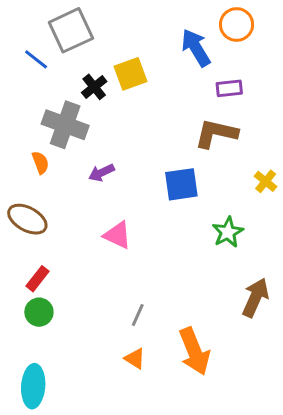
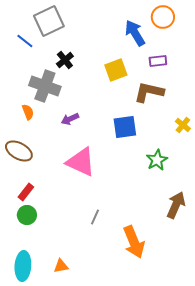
yellow square: (130, 74) -> (116, 70), moved
pink triangle: (117, 235) -> (81, 162), size x1.5
orange triangle: (135, 359) -> (61, 266), moved, turned -42

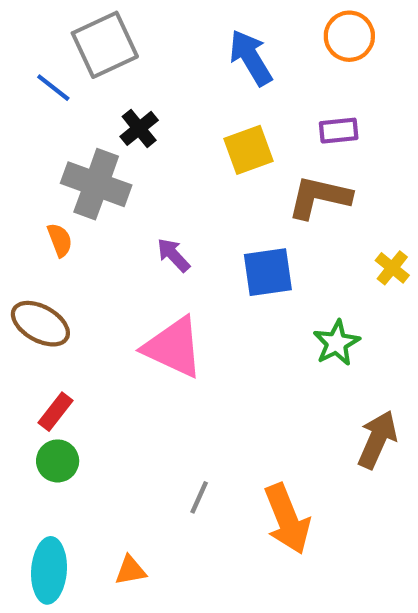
blue arrow: (135, 33) -> (251, 58), moved
purple arrow: (70, 119) -> (173, 255), moved, turned 72
gray line: (95, 217) -> (199, 497), moved

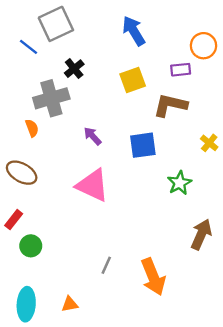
orange circle: (349, 36) -> (203, 46), moved
gray cross: (96, 184) -> (51, 98), turned -36
red rectangle: (55, 412) -> (14, 220), moved

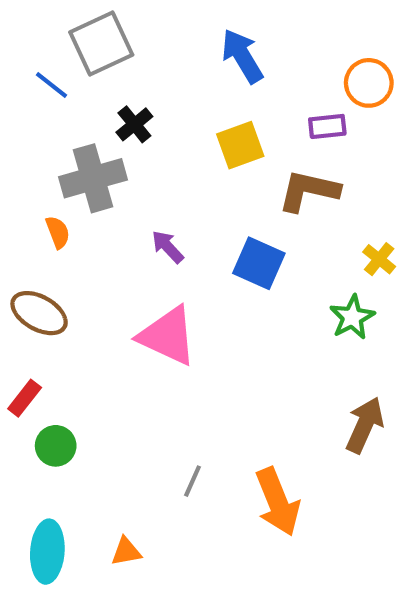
blue square: (143, 145) -> (259, 263), turned 32
green star: (179, 183) -> (352, 317), moved

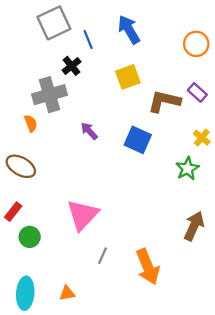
blue line: (51, 85) -> (88, 39), moved, turned 30
purple rectangle: (327, 126) -> (197, 92), moved, turned 48
pink triangle: (168, 336) -> (83, 215), moved, turned 48

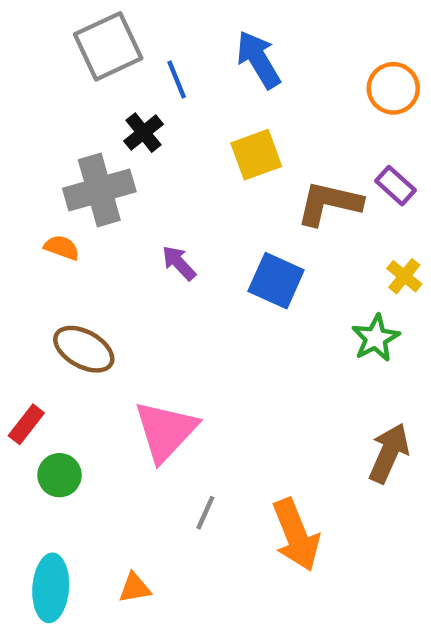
orange semicircle: (31, 123) -> (62, 247), turned -49
brown ellipse: (21, 166) -> (84, 349), moved

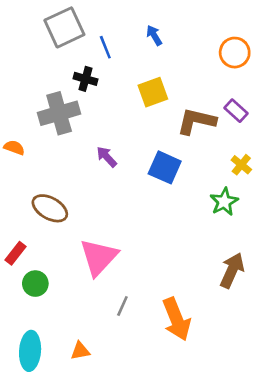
blue arrow: (258, 60) -> (154, 35), size x0.6
black cross: (143, 133) -> (85, 79), turned -35
orange semicircle: (62, 247) -> (14, 148), moved

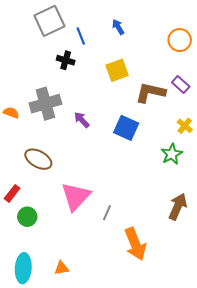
gray cross: (59, 113) -> (45, 104), moved
gray line: (122, 306) -> (107, 213), moved

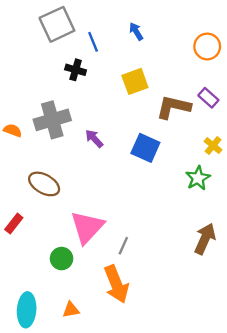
green circle: (27, 217) -> (62, 259), moved
orange arrow: (135, 244) -> (116, 284), moved

